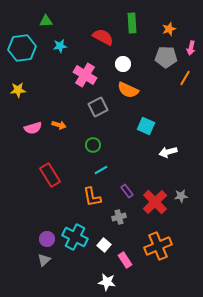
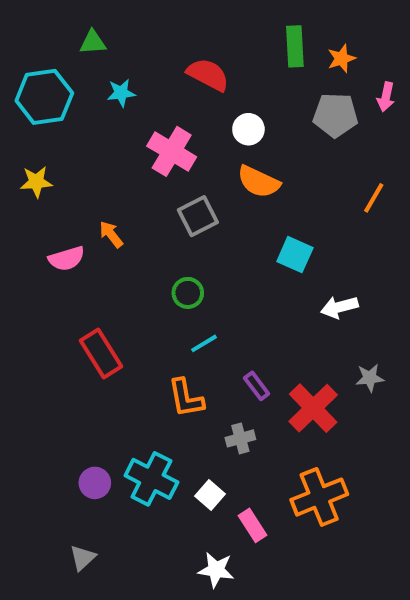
green rectangle: (132, 23) -> (295, 46), moved
orange line: (185, 78) -> (374, 198), moved
orange arrow: (59, 125) -> (111, 234), moved, turned -144
gray star: (181, 196) -> (370, 378), moved
gray triangle: (44, 260) -> (83, 558), moved

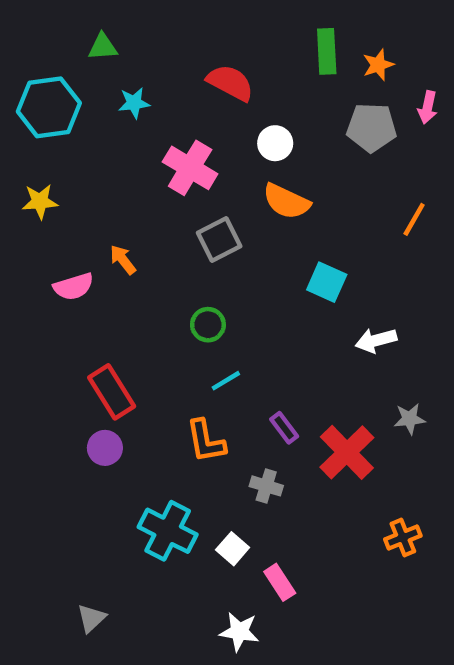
gray cross: (240, 438) -> (266, 486), turned 32
purple circle: (95, 483) -> (105, 448), moved
orange cross: (319, 497) -> (403, 537), moved, size x0.6

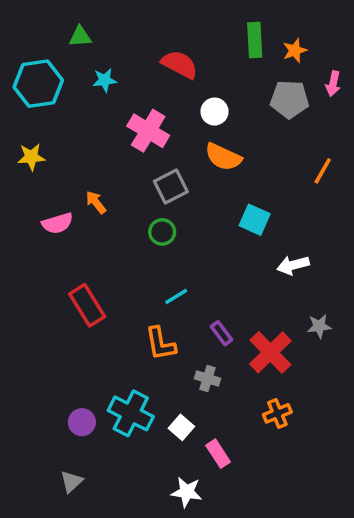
green circle: (208, 325) -> (162, 232), moved
purple circle: (105, 448) -> (82, 422), moved
orange cross: (403, 537) -> (277, 413), moved

